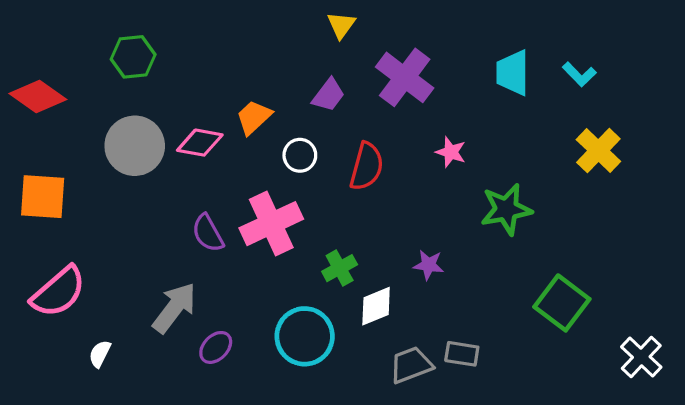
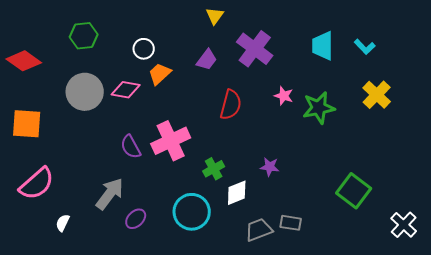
white circle: (300, 155) -> (144, 49), moved
green star: (506, 209) -> (319, 108), moved

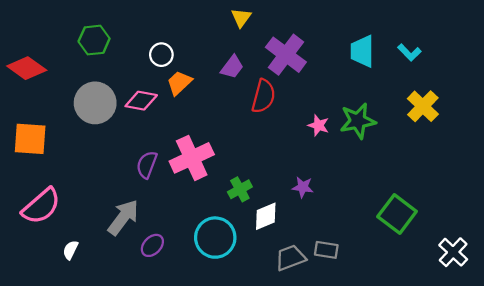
pink star: (284, 96) -> (318, 125), moved
red semicircle: (231, 105) -> (263, 96), moved
purple semicircle: (131, 147) -> (147, 165), turned 50

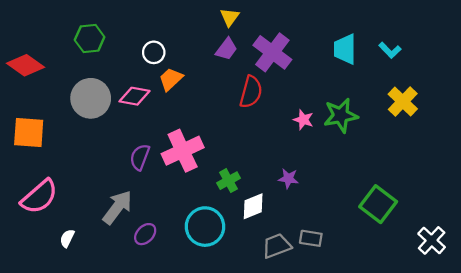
purple trapezoid: (232, 67) -> (226, 49), moved

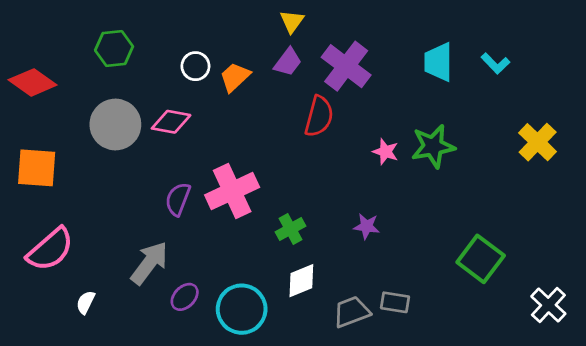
orange trapezoid: (171, 79) -> (235, 77), moved
yellow cross: (403, 102) -> (538, 142), moved
white diamond: (253, 206) -> (301, 281), moved
cyan circle: (205, 227) -> (242, 309), moved

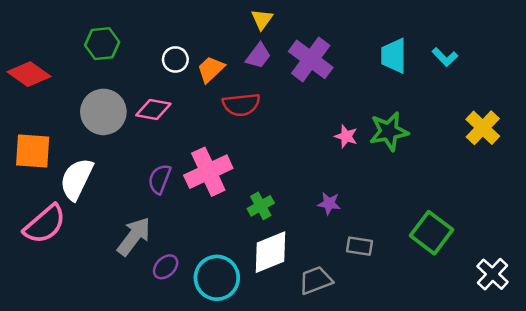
red semicircle: (319, 116) -> (241, 105), moved, turned 69
white diamond: (301, 281) -> (271, 252), size x1.4
white semicircle: (86, 302) -> (77, 179), moved, size x2.0
gray rectangle: (395, 302) -> (360, 246), moved

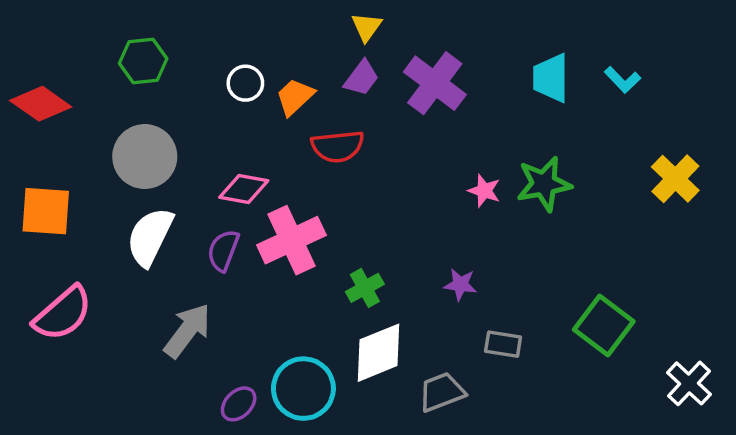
pink diamond: (153, 109) -> (244, 189), moved
white semicircle: (77, 179) -> (150, 237), moved
purple ellipse: (166, 267) -> (239, 404), moved

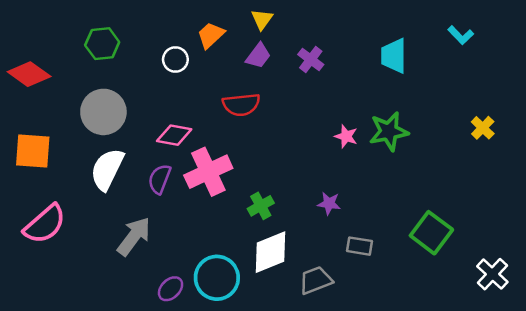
cyan L-shape: (622, 80) -> (461, 35), moved
purple cross: (435, 83) -> (311, 59), size x0.6
orange trapezoid: (295, 97) -> (211, 35), moved
yellow cross: (675, 179) -> (483, 128), size x0.7

